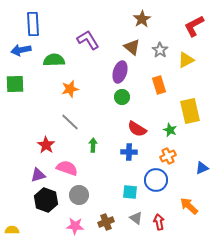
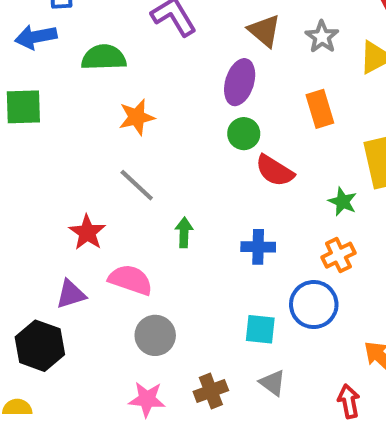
red semicircle: (137, 129) -> (275, 171), moved
black hexagon: (46, 200) -> (40, 346), moved
red arrow: (159, 222) -> (349, 401), moved

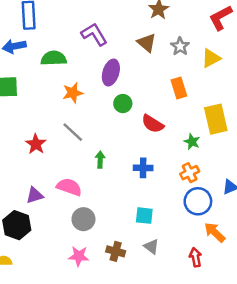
purple ellipse: (240, 82) -> (111, 73), moved
green circle: (244, 134) -> (123, 104), moved
red star: (87, 232) -> (36, 144), moved
blue circle: (314, 305) -> (198, 201), moved
brown cross: (211, 391) -> (116, 251), turned 36

